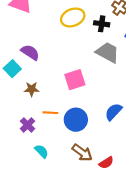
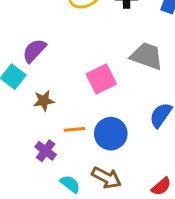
purple semicircle: (30, 52) -> (34, 51), turned -72
gray trapezoid: (108, 52) -> (147, 56), moved
brown arrow: (82, 153) -> (107, 178), moved

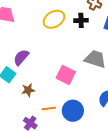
pink square: (101, 79) -> (66, 75), turned -36

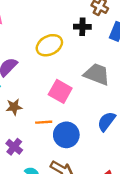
yellow ellipse: (54, 19) -> (49, 45), moved
orange line: (49, 108) -> (44, 122), moved

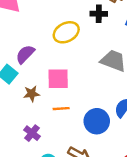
pink square: (60, 91) -> (58, 79), moved, turned -30
blue circle: (66, 135) -> (97, 121), moved

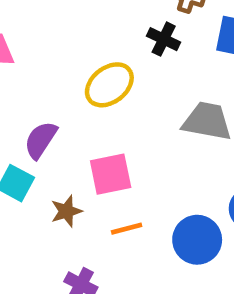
black cross: (99, 14) -> (164, 39), turned 35

